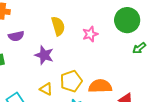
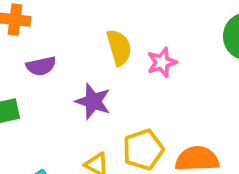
pink star: (90, 34) -> (162, 62), moved

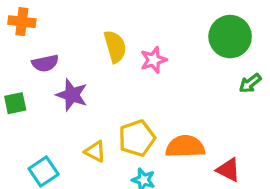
purple star: (93, 101) -> (72, 95), moved

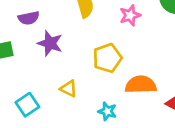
pink star: (153, 60) -> (130, 15), moved
yellow pentagon: (137, 138) -> (107, 58), moved

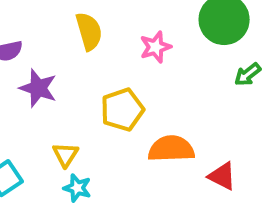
yellow triangle: (69, 89) -> (65, 155), turned 36
cyan star: (107, 111) -> (77, 188), moved

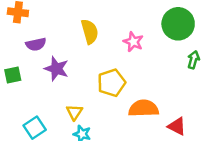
pink star: (156, 47) -> (133, 42), turned -30
green arrow: (248, 74) -> (193, 60), turned 144

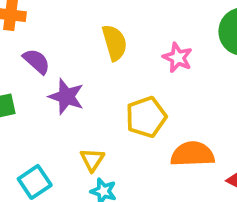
purple semicircle: (36, 44) -> (37, 61), turned -126

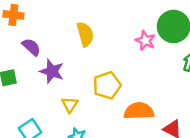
pink star: (178, 58) -> (145, 41), moved
yellow triangle: (92, 160) -> (70, 105), moved

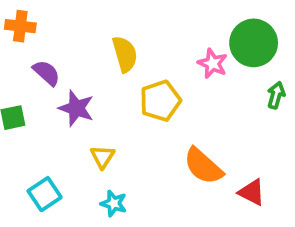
yellow pentagon: (107, 85) -> (160, 101), moved
orange semicircle: (139, 111) -> (203, 166), turned -136

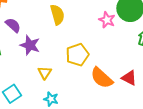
yellow pentagon: (160, 101) -> (77, 55), moved
red triangle: (252, 192) -> (129, 78), moved

